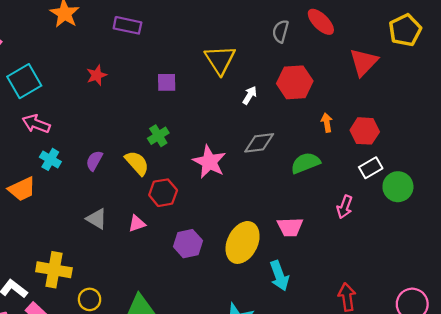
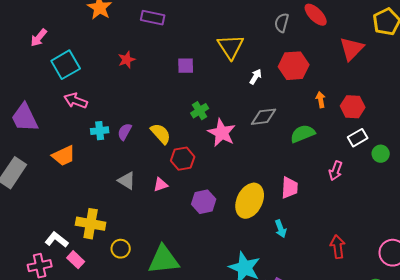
green cross: (158, 136) -> (200, 111), moved
cyan cross: (50, 159) -> (100, 131), moved, turned -36
green circle: (398, 187) -> (381, 154), size x0.7
pink trapezoid: (290, 227) -> (290, 188), turned -85
cyan arrow: (279, 276) -> (281, 229), size x0.7

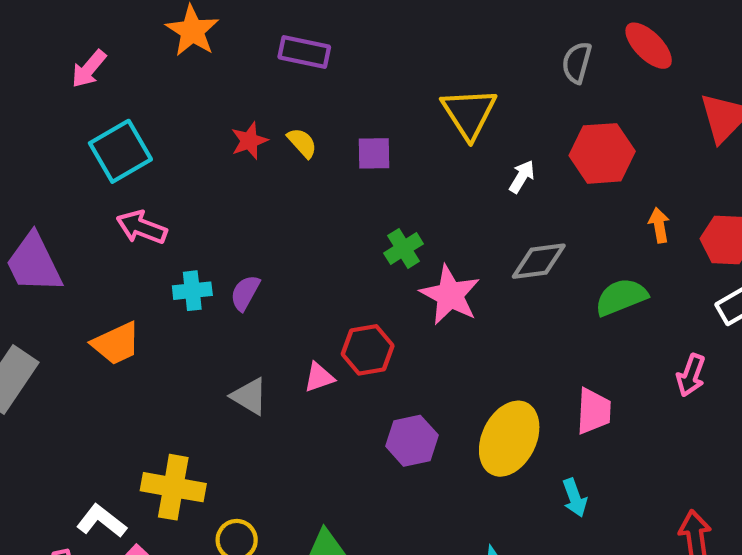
pink arrow: (39, 38) -> (89, 69), moved
yellow semicircle: (161, 134) -> (302, 143), moved, size x0.7
pink triangle: (161, 185) -> (319, 377), moved

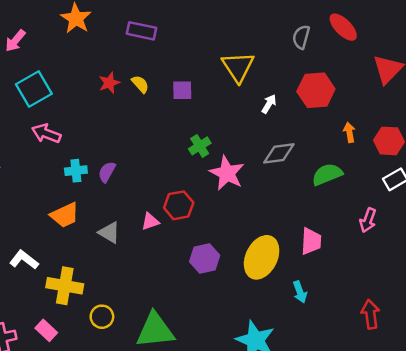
orange trapezoid: (116, 344) -> (65, 215), moved
white L-shape: (101, 521) -> (24, 260), moved

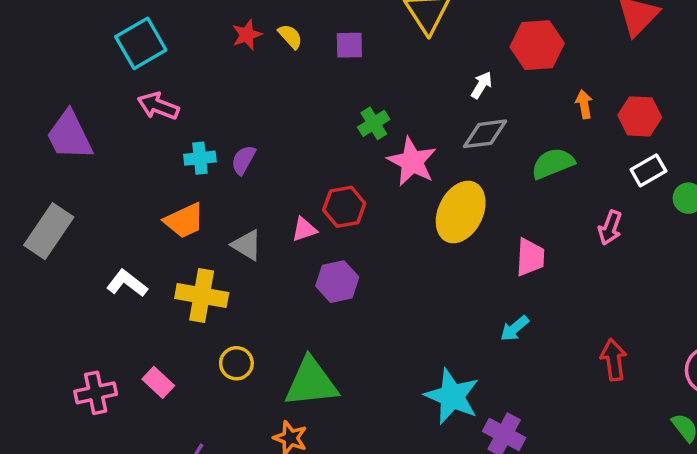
white arrow: (269, 104) -> (482, 85), moved
yellow ellipse: (262, 257) -> (461, 212), moved
purple hexagon: (205, 259) -> (337, 282), moved
yellow cross: (65, 286) -> (202, 295), moved
cyan arrow: (300, 292) -> (515, 328), turned 70

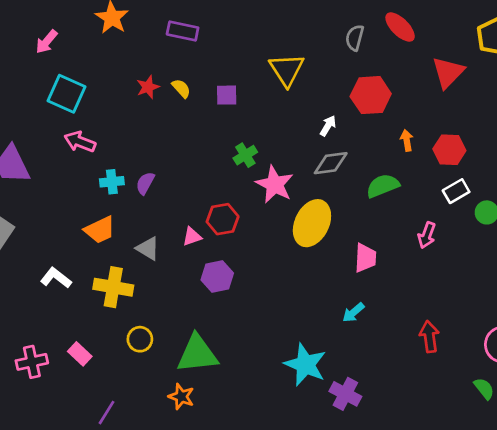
cyan square: (141, 43) -> (67, 94), turned -36

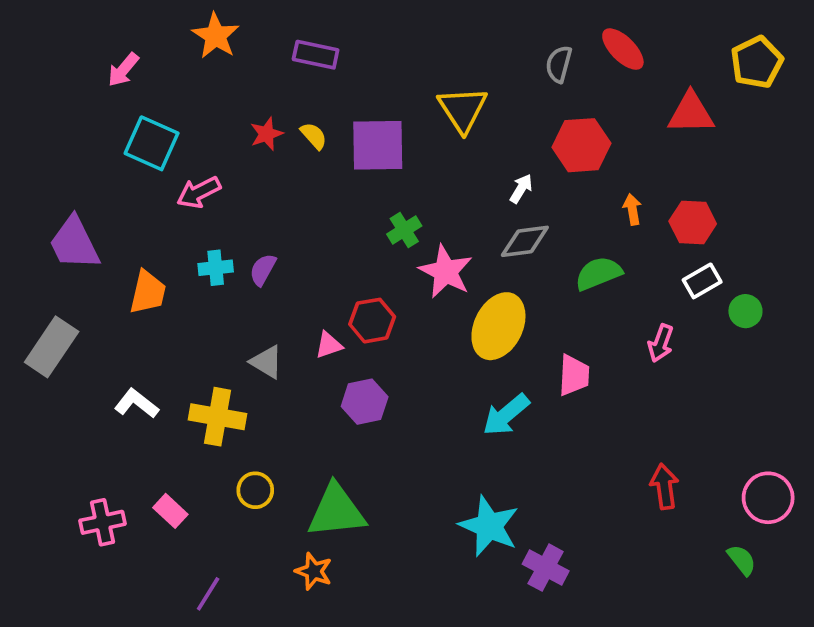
red triangle: (448, 72) -> (691, 113), turned 45
purple square: (227, 95) -> (378, 145), size x1.8
pink arrow: (80, 142) -> (199, 192), moved, turned -48
orange trapezoid: (100, 230) -> (148, 292), moved, turned -52
cyan arrow: (353, 313) -> (506, 415), moved, size x1.5

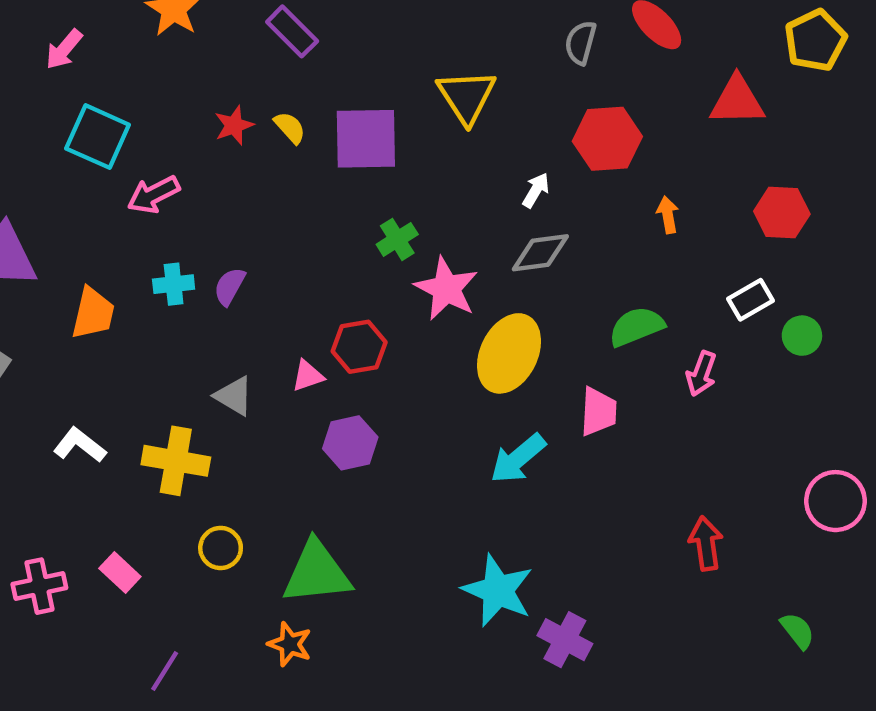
purple rectangle: (316, 55) -> (292, 31), turned 33
red hexagon: (693, 222) -> (782, 213), moved
green semicircle: (598, 273) -> (636, 327), moved
pink circle: (768, 498) -> (835, 501), moved

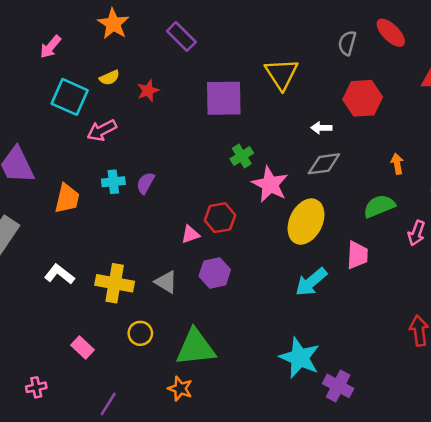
yellow semicircle: (290, 128) -> (109, 78), moved, turned 108
white arrow: (536, 190) -> (321, 128), turned -120
orange arrow: (668, 215) -> (397, 164), moved
gray triangle: (234, 396) -> (166, 282), moved
pink cross: (39, 586) -> (36, 387), moved, size x0.7

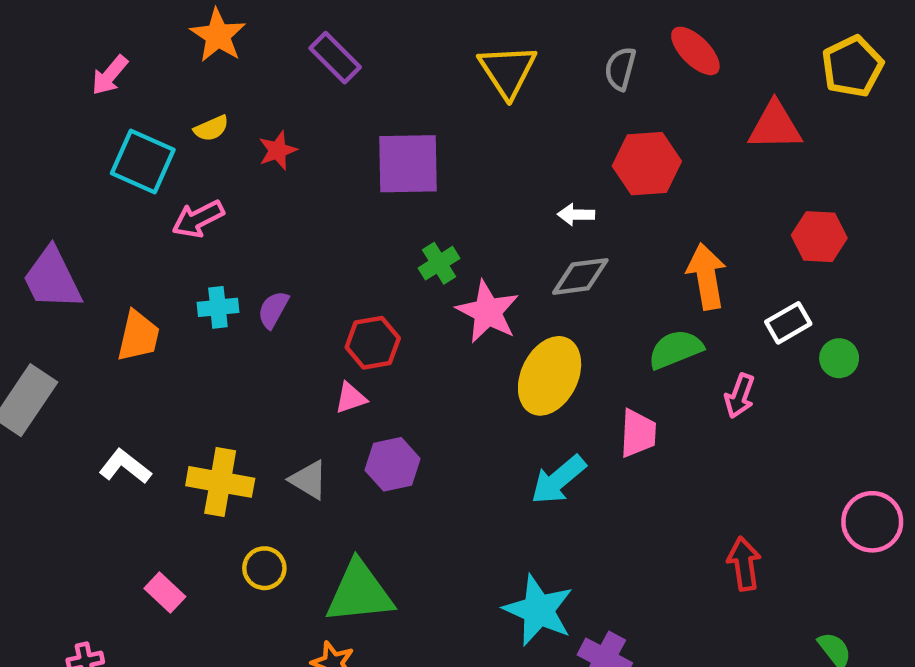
yellow triangle: (282, 74) -> (508, 71), moved
orange arrow: (397, 164) -> (706, 276), size x1.8
red hexagon: (220, 218) -> (373, 343), moved

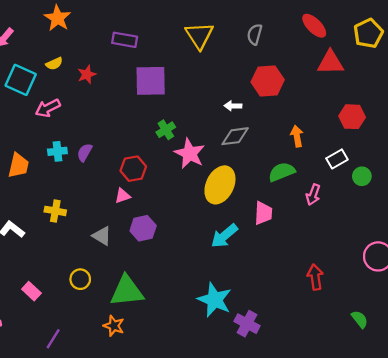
red ellipse: (695, 51) -> (314, 26), moved
purple rectangle: (335, 58) -> (125, 40), moved, turned -35
orange arrow: (706, 276) -> (297, 136), size x0.7
yellow cross: (220, 482) -> (55, 211), moved, size x0.7

